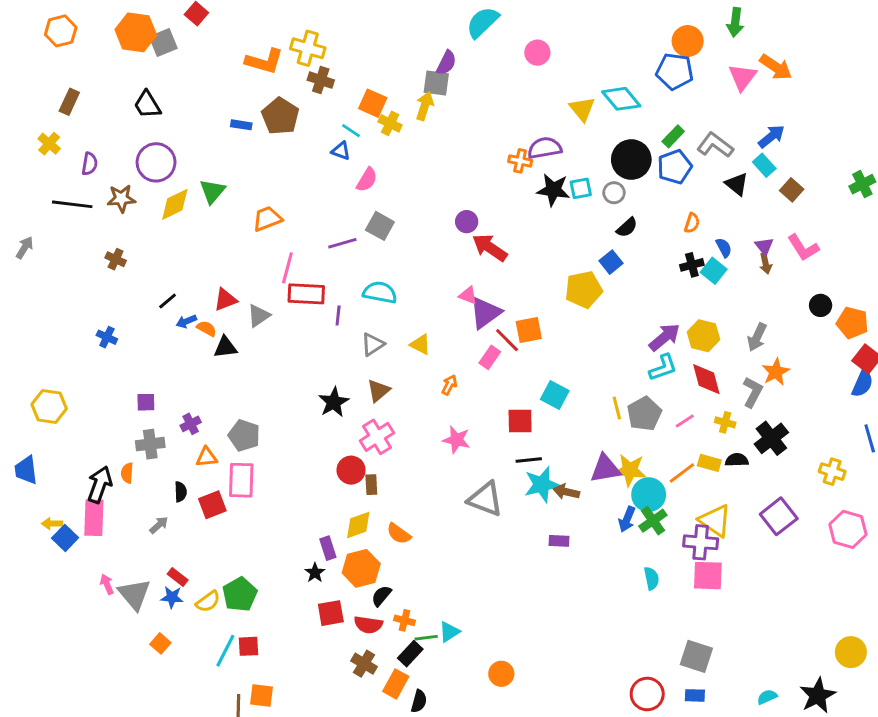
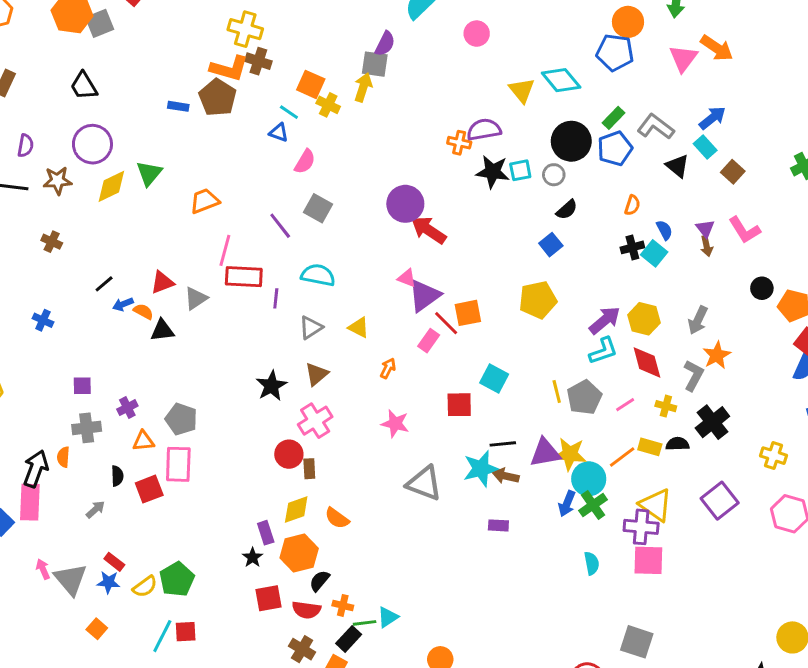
orange L-shape: (264, 61) -> (229, 68), moved
purple circle: (467, 222) -> (405, 204), size x1.6
purple line: (342, 243) -> (280, 226), turned 68
yellow pentagon: (584, 290) -> (538, 300), moved
black line: (529, 460) -> (503, 444), moved

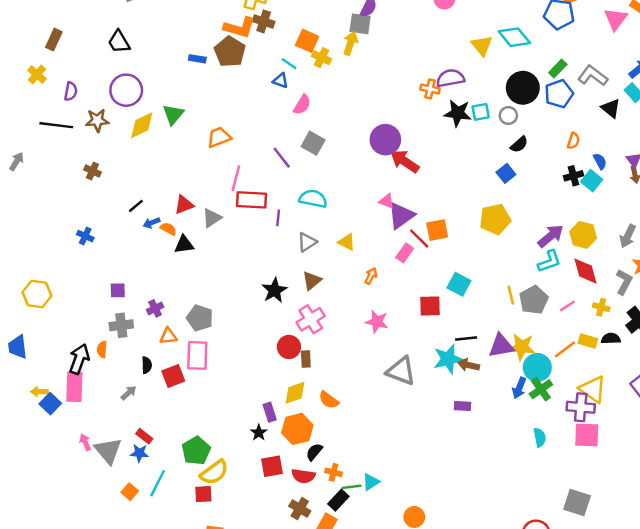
yellow semicircle: (145, 587) -> (214, 472), moved, size x1.4
cyan line: (162, 636) -> (158, 483), moved

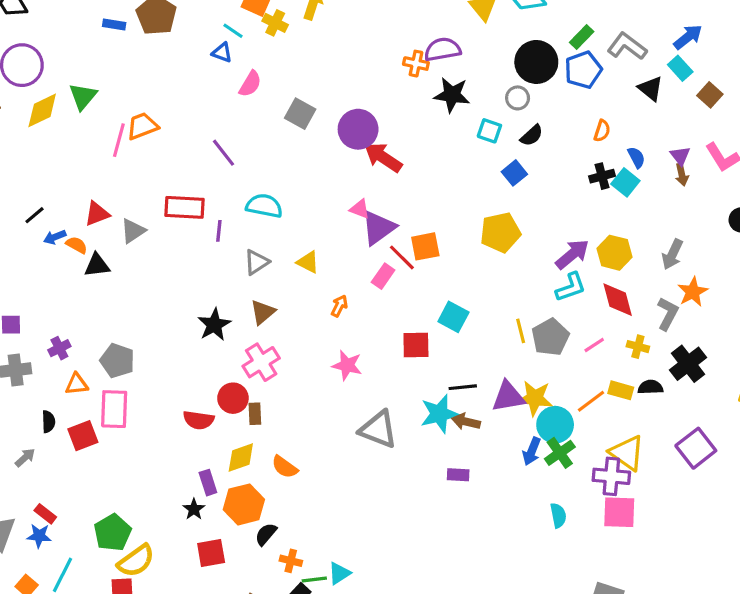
cyan square: (481, 112) -> (489, 131), moved, turned 30
gray square: (313, 143) -> (300, 114), moved
pink line: (236, 178) -> (119, 140), moved
red semicircle: (303, 476) -> (199, 420), moved

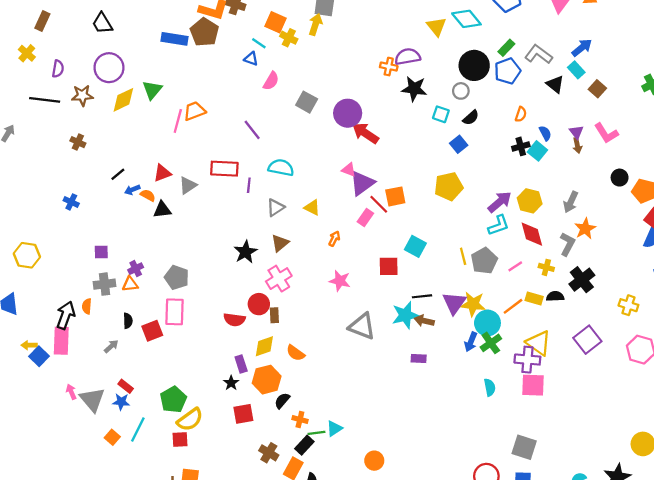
blue rectangle: (114, 24) -> (174, 39), size x1.6
orange triangle: (77, 384) -> (130, 284), moved
purple triangle: (508, 397) -> (454, 303), turned -45

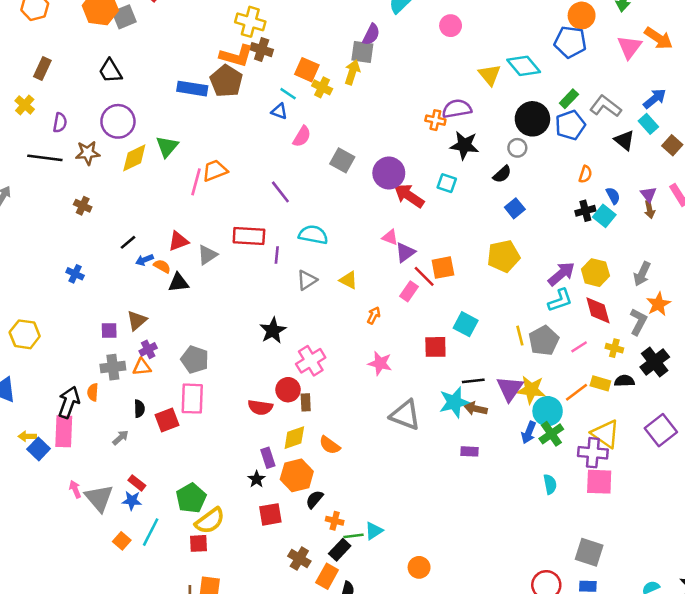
cyan square: (441, 114) -> (447, 183), moved
black semicircle: (471, 118) -> (502, 174), moved
purple triangle: (362, 183) -> (405, 252), size x0.7
brown triangle: (280, 243) -> (137, 320), moved

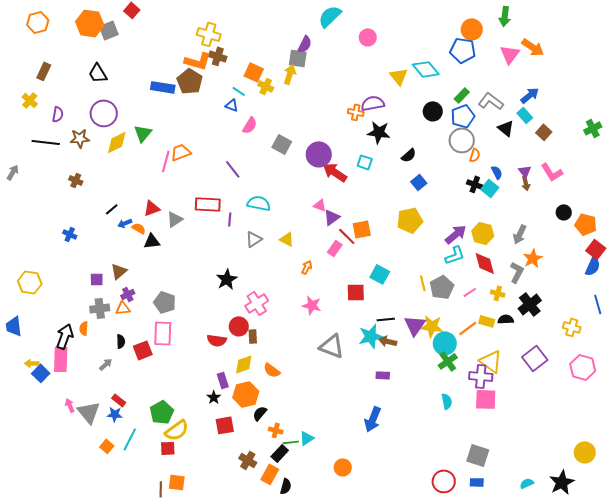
black circle: (532, 119) -> (433, 111), size x0.7
gray circle: (517, 148) -> (462, 140), moved, size x1.6
black cross: (585, 211) -> (475, 184), turned 35
blue arrow: (529, 433) -> (373, 419), moved, size x1.4

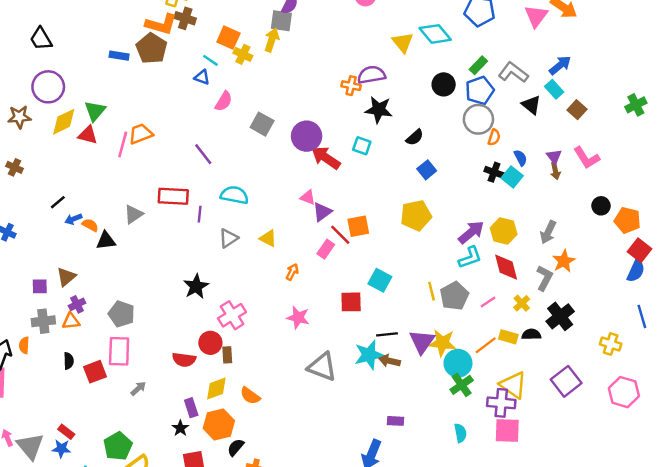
blue rectangle: (163, 87) -> (119, 56), size x0.7
red triangle: (152, 208) -> (88, 135), moved, turned 36
yellow cross: (498, 293) -> (522, 303), turned 32
gray arrow: (106, 364) -> (138, 388), moved
purple rectangle: (383, 375) -> (395, 421), moved

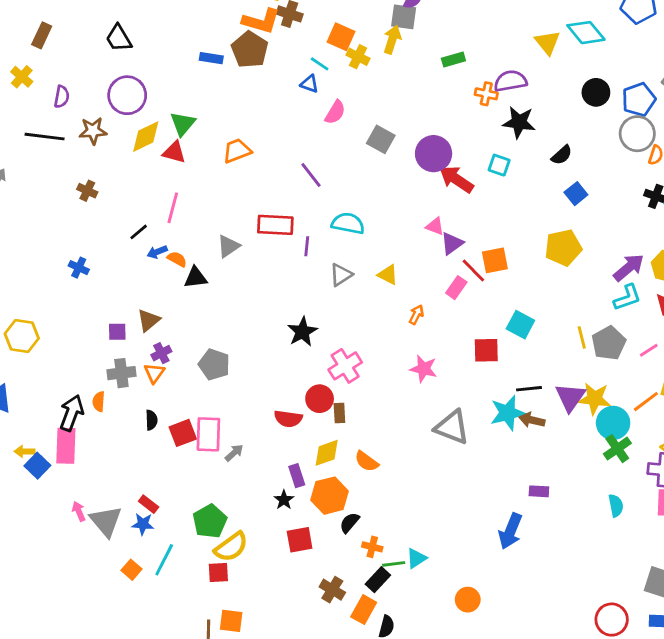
green rectangle: (478, 65) -> (453, 60), moved, turned 30
pink line: (123, 145) -> (173, 208), moved
orange triangle: (71, 321) -> (154, 373), turned -48
pink rectangle: (119, 351) -> (208, 434), moved

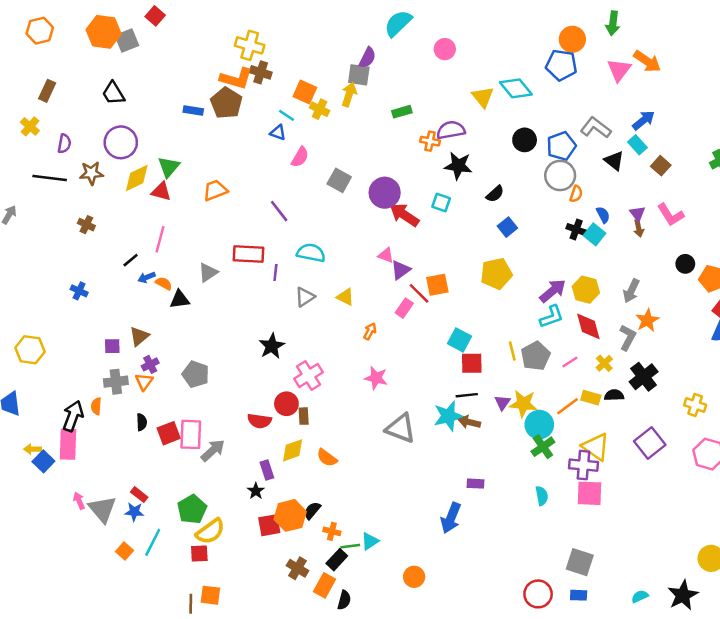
red square: (486, 350) -> (472, 363), moved
purple triangle: (570, 397) -> (502, 403), size x0.6
gray arrow: (234, 453) -> (213, 450), size x1.5
orange hexagon: (330, 496) -> (290, 515), moved

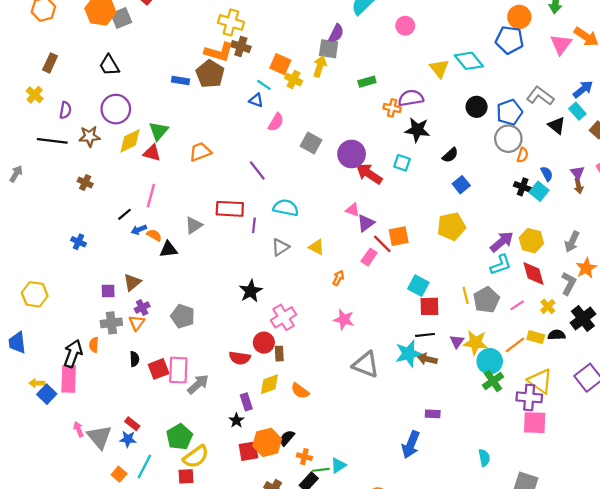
cyan semicircle: (542, 496) -> (484, 458), moved

